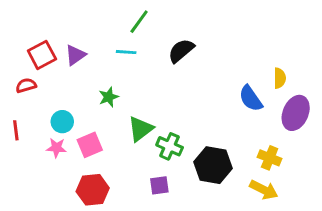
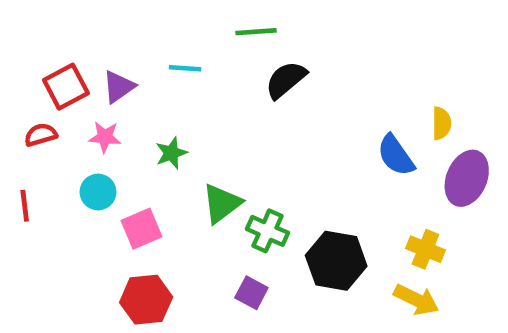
green line: (139, 22) -> (256, 32), moved, turned 50
cyan line: (126, 52) -> (185, 68), moved
pink star: (56, 148) -> (105, 137), moved
purple square: (159, 185) -> (251, 293), turned 36

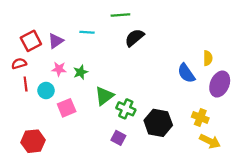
pink star: (105, 137) -> (59, 69), moved
red line: (25, 206) -> (26, 84), moved
red hexagon: (146, 300) -> (33, 141), moved
yellow arrow: (416, 300) -> (210, 141), moved

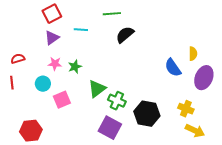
red square: (31, 41) -> (52, 14), moved
red line: (26, 84) -> (12, 83), moved
purple square: (118, 138) -> (110, 128), size x1.6

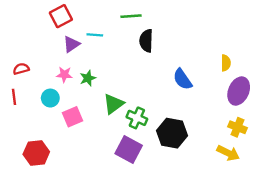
black semicircle: (125, 35) -> (146, 41), turned -48
purple triangle: (52, 38) -> (71, 44), moved
blue semicircle: (173, 68) -> (183, 79), moved
yellow cross: (186, 109) -> (237, 127), moved

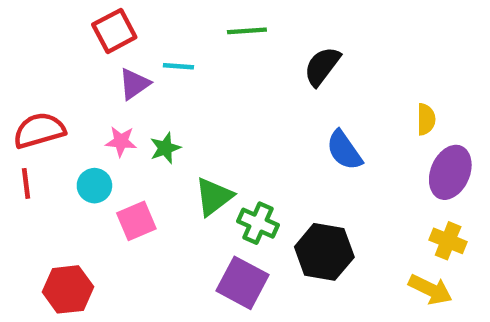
black semicircle: (146, 41) -> (322, 66), moved, turned 35
red semicircle: (21, 69) -> (39, 130), size x1.6

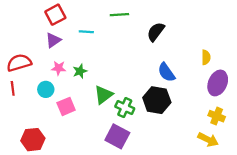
purple triangle: (134, 84) -> (53, 40), moved
black hexagon: (324, 252) -> (157, 100), moved

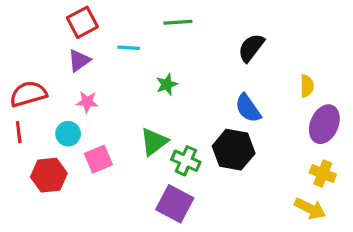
black semicircle: (156, 32) -> (251, 48), moved
green star: (80, 71) -> (167, 84), moved
red hexagon: (33, 140) -> (49, 175), moved

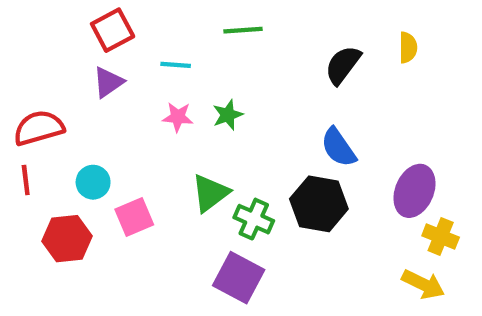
yellow semicircle: (307, 86) -> (408, 48), moved
pink star: (87, 102) -> (178, 117), moved
purple ellipse: (324, 124) -> (414, 191), moved

